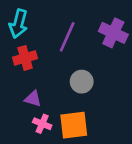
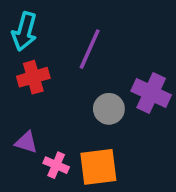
purple cross: (113, 33) -> (151, 93), moved
purple triangle: (33, 99) -> (26, 142), moved

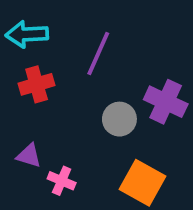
cyan arrow: (25, 31) -> (27, 34), turned 72
orange square: (98, 167) -> (143, 183), moved, turned 36

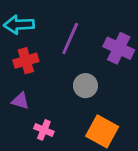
purple cross: (166, 102) -> (119, 48), moved
purple triangle: (29, 156) -> (20, 101), moved

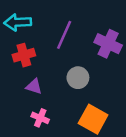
purple triangle: (20, 101) -> (34, 86), moved

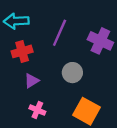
purple triangle: (34, 86) -> (31, 81), turned -49

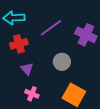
purple line: (60, 33) -> (51, 28), turned 30
purple triangle: (31, 81) -> (27, 69), turned -40

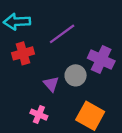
purple cross: (86, 35) -> (101, 60), moved
purple triangle: (27, 69) -> (51, 84), moved

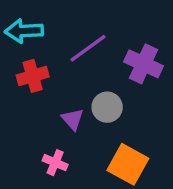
purple cross: (101, 60) -> (143, 64), moved

